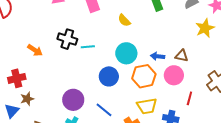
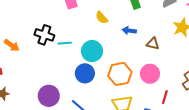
cyan circle: (126, 53) -> (92, 51), moved
blue arrow: (158, 56) -> (129, 31), moved
brown triangle: (182, 56) -> (153, 44), moved

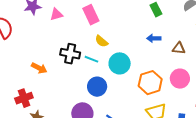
yellow semicircle: (102, 18) -> (102, 41), moved
cyan line: (65, 43) -> (91, 59), turned 32
blue circle: (85, 73) -> (97, 87), moved

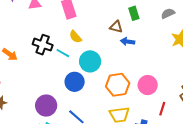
brown triangle: (179, 48) -> (116, 27), moved
blue circle: (97, 87) -> (75, 82), moved

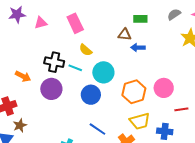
green rectangle: (134, 13) -> (140, 19), turned -64
purple circle: (46, 106) -> (51, 89), moved
red line: (162, 109) -> (181, 109), turned 72

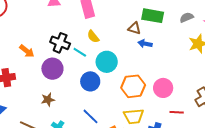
green rectangle: (140, 19) -> (153, 16), size x1.5
brown star: (20, 125) -> (48, 100), moved

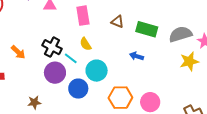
gray semicircle: (187, 17) -> (180, 34), size x1.6
brown triangle: (134, 28) -> (117, 22), moved
purple circle: (52, 69) -> (55, 73), moved

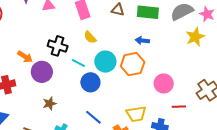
cyan line: (71, 58) -> (78, 63), moved
purple circle: (55, 73) -> (42, 72), moved
orange hexagon: (120, 98) -> (133, 64), moved

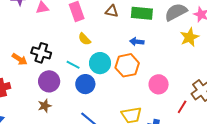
black cross: (58, 46) -> (41, 53), moved
purple circle: (42, 72) -> (49, 81), moved
red line: (179, 107) -> (182, 107), moved, turned -56

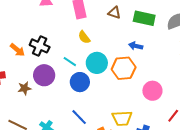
brown star: (45, 106) -> (24, 88), moved

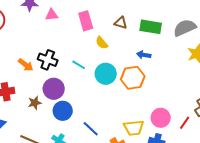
yellow semicircle: (84, 37) -> (102, 43), moved
cyan line: (70, 62) -> (79, 65), moved
blue circle: (80, 82) -> (63, 111), moved
pink circle: (152, 91) -> (161, 118), moved

